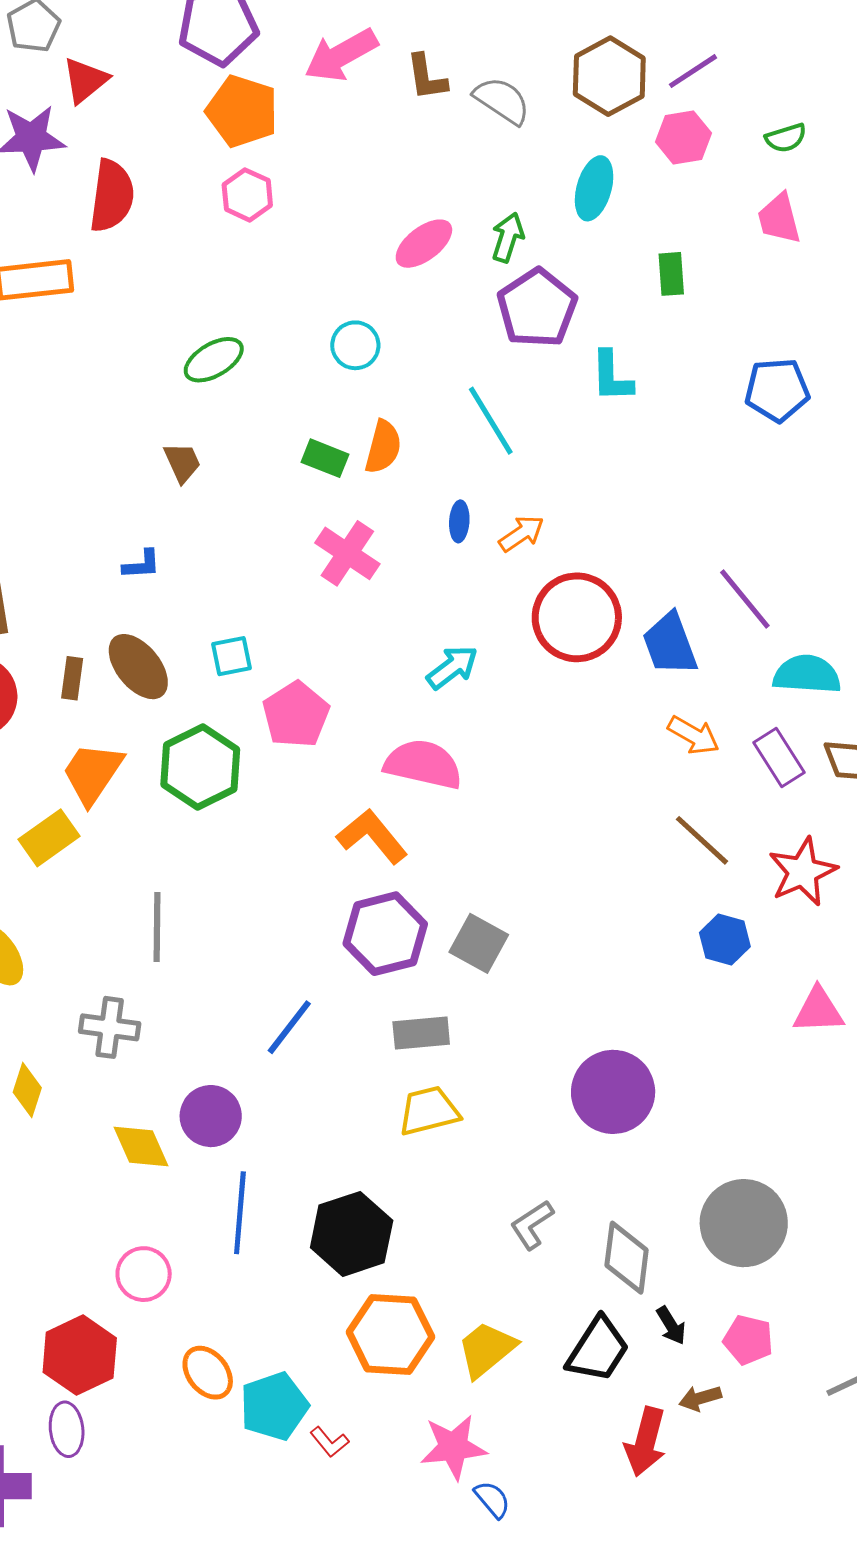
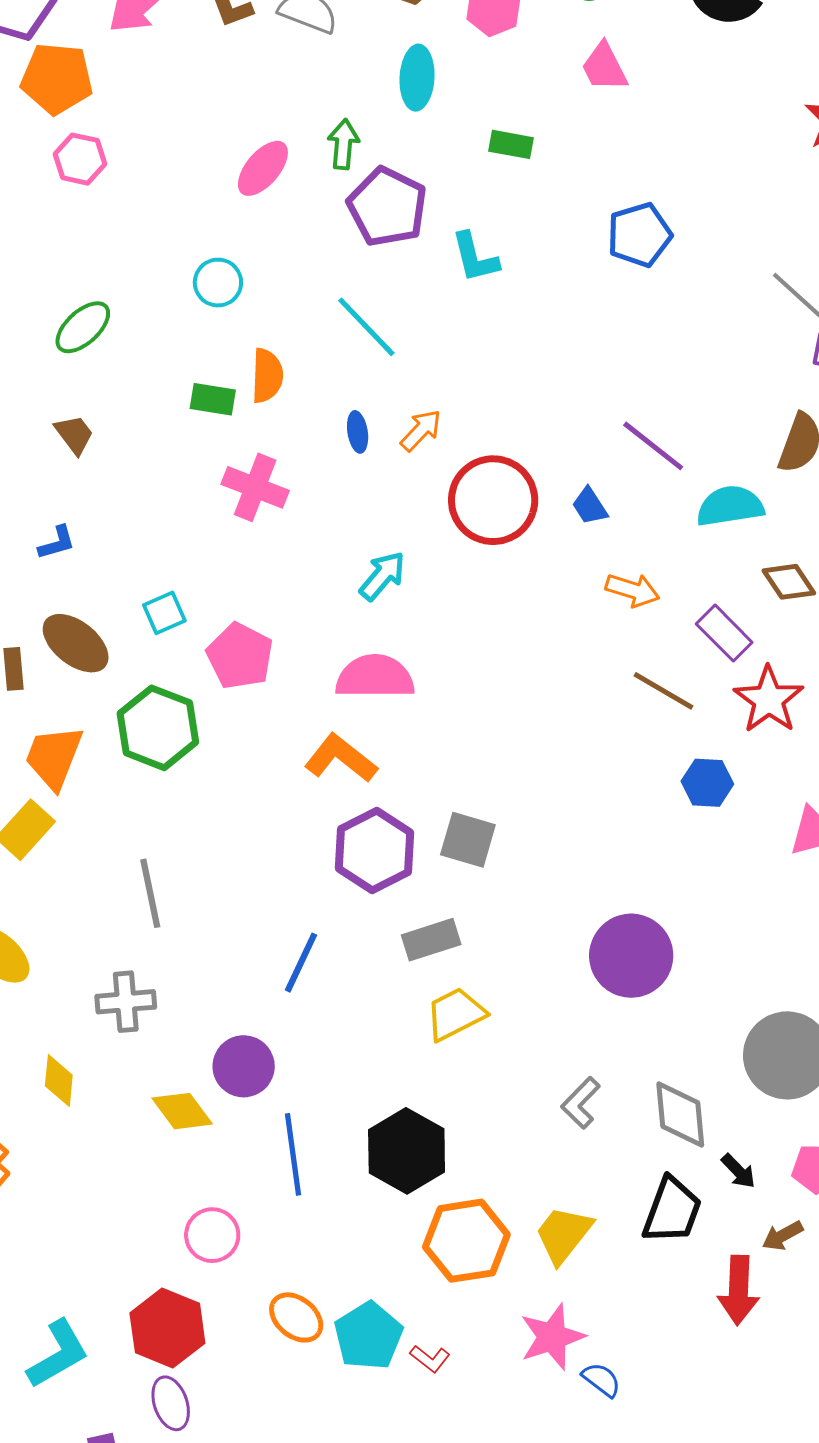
green rectangle: (671, 274) -> (511, 144), turned -63
blue trapezoid: (670, 644) -> (590, 506), size x0.6
purple rectangle: (779, 757) -> (724, 633), moved

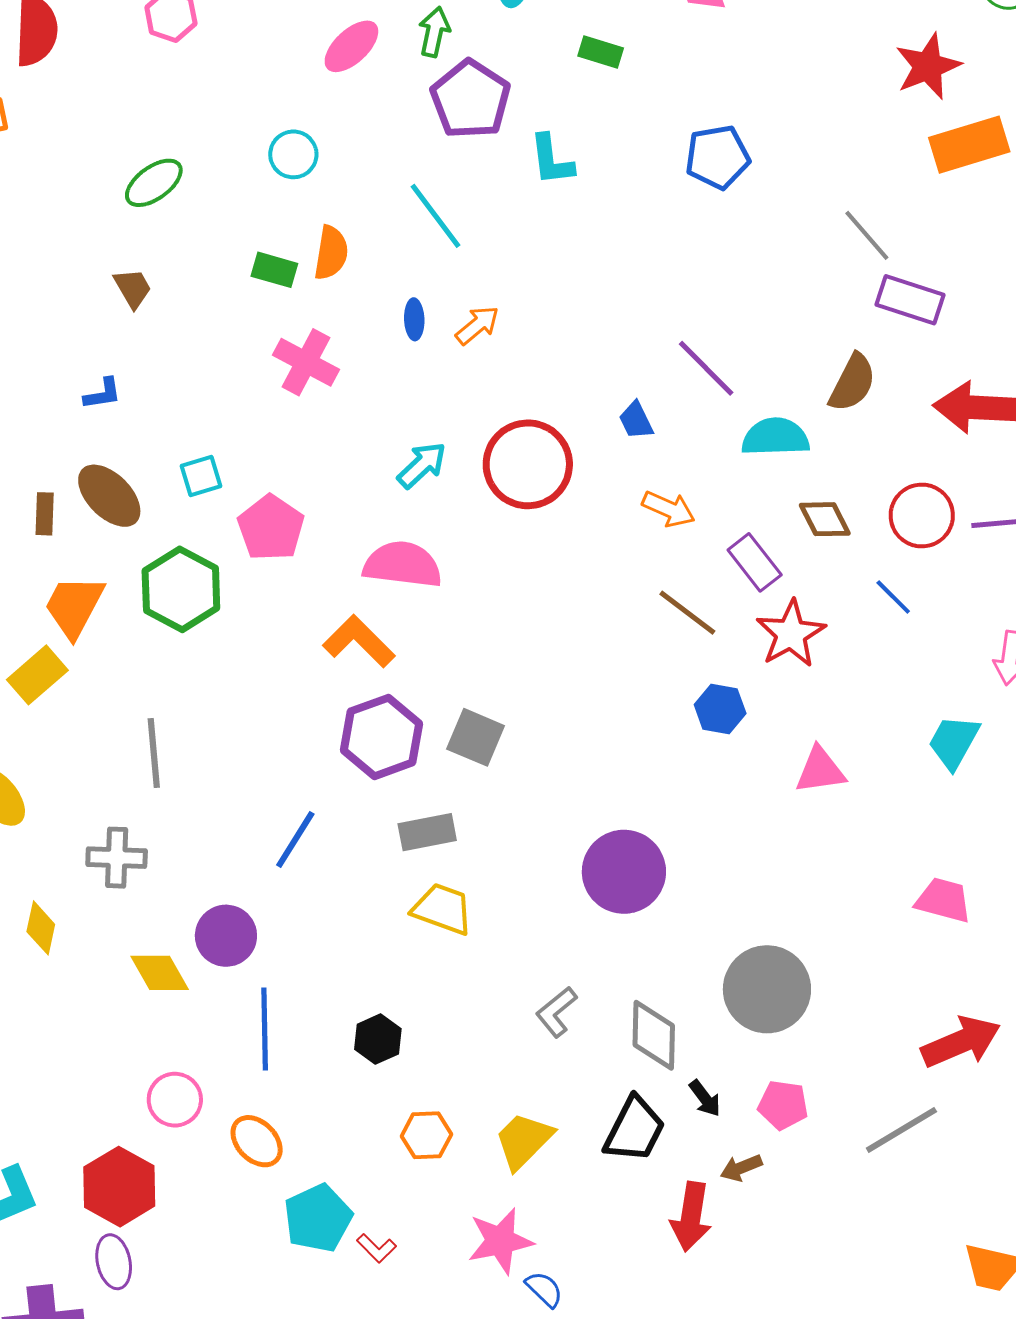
red circle: (493, 500) -> (528, 464), moved
yellow trapezoid: (455, 1014) -> (443, 909), turned 40
black hexagon: (407, 1151) -> (378, 1039), size x0.6
orange hexagon: (466, 1241) -> (426, 1135), size x0.6
orange ellipse: (296, 1317) -> (257, 1141), moved

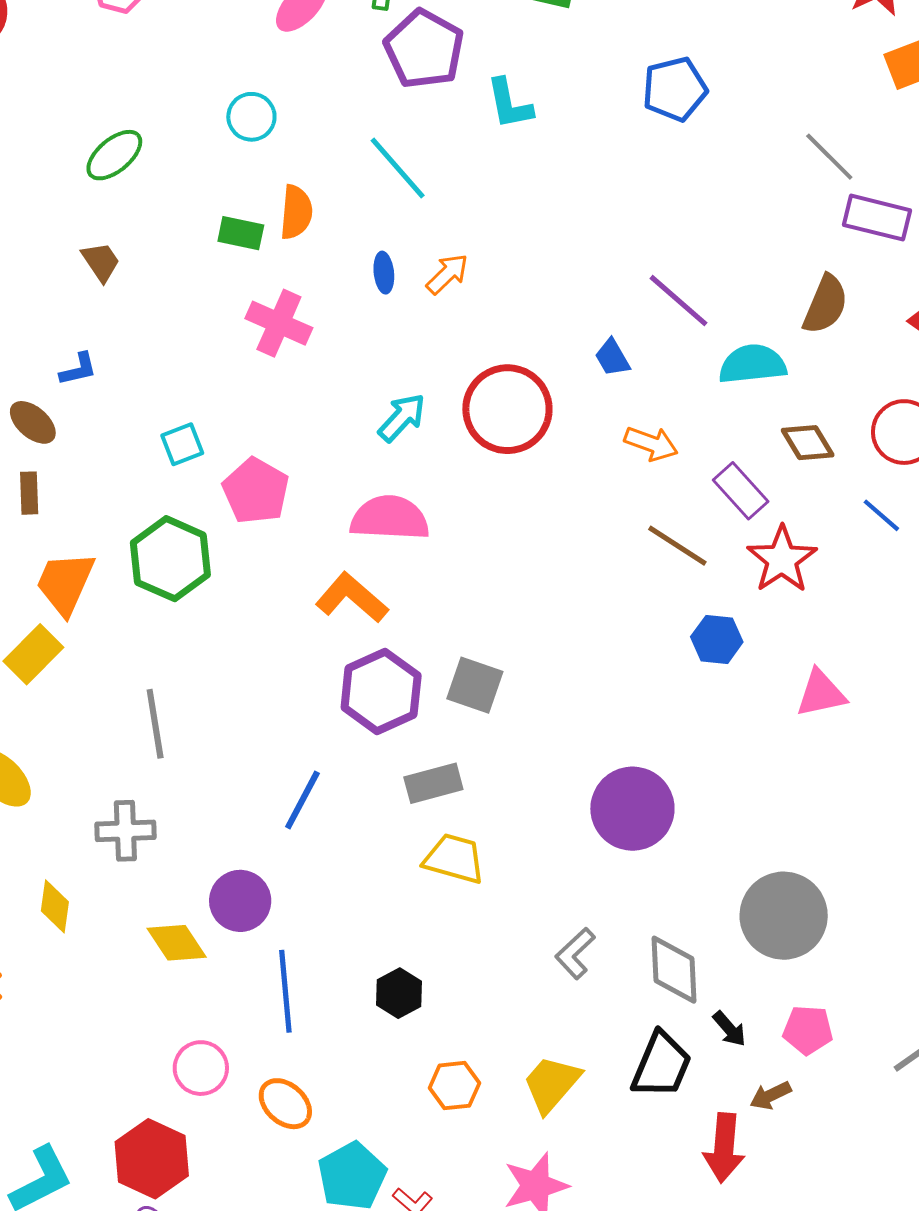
brown ellipse: (109, 496) -> (33, 422), moved, size x0.7

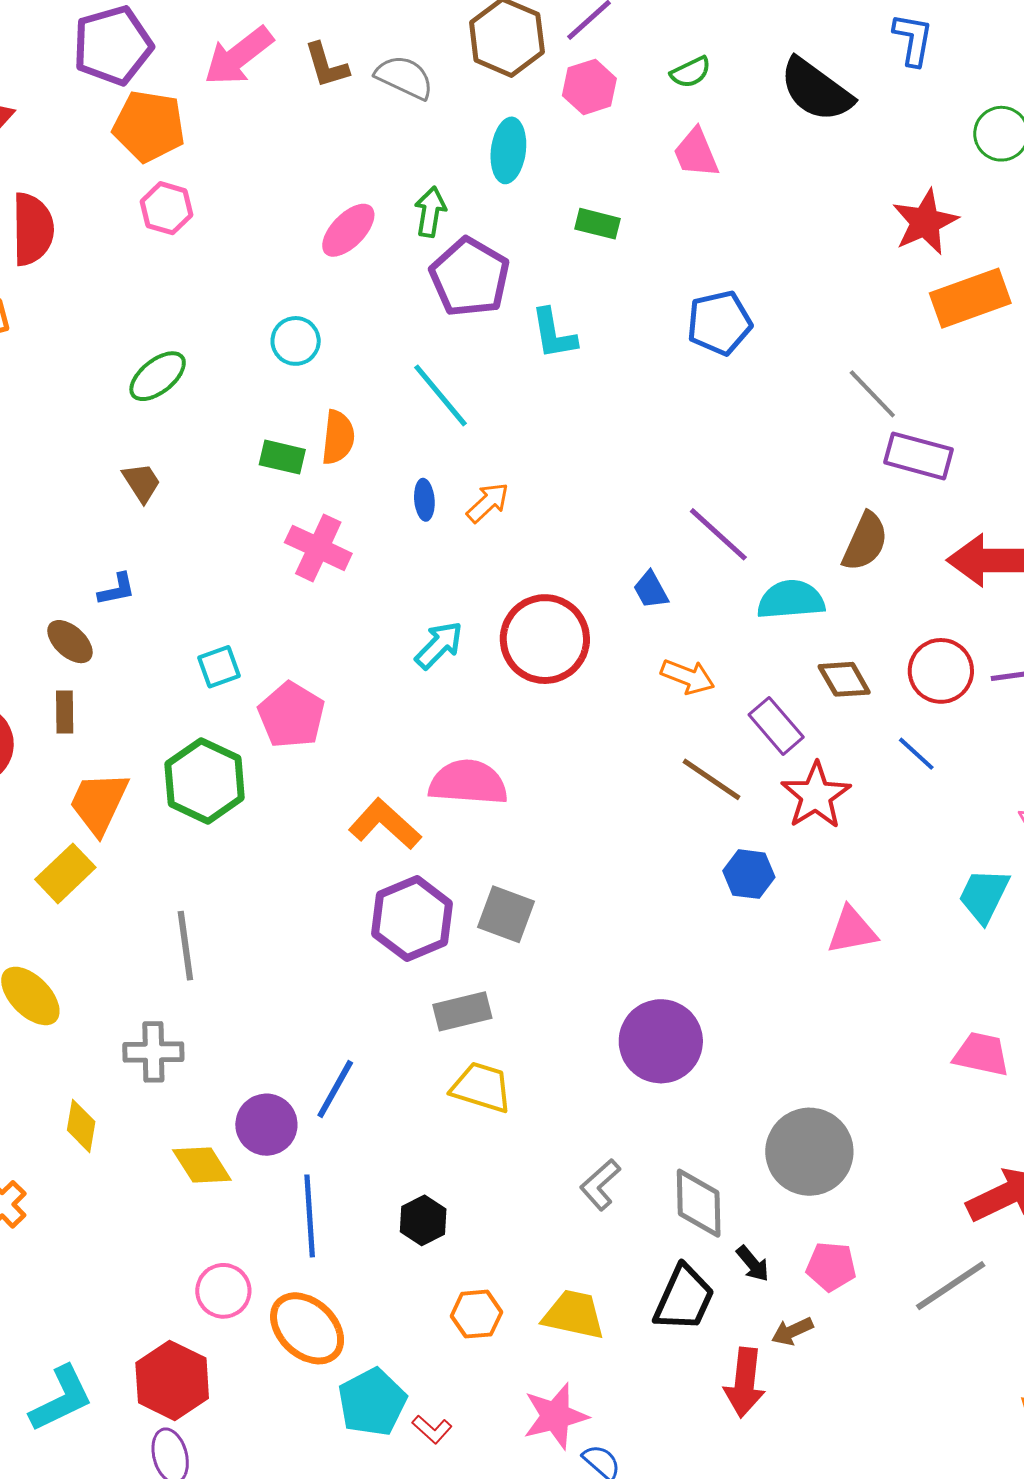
pink semicircle: (390, 518) -> (468, 782), moved
blue line: (302, 800) -> (335, 1089), moved
yellow trapezoid: (552, 1084) -> (574, 1315), turned 60
orange ellipse: (285, 1104) -> (307, 1328), size x1.4

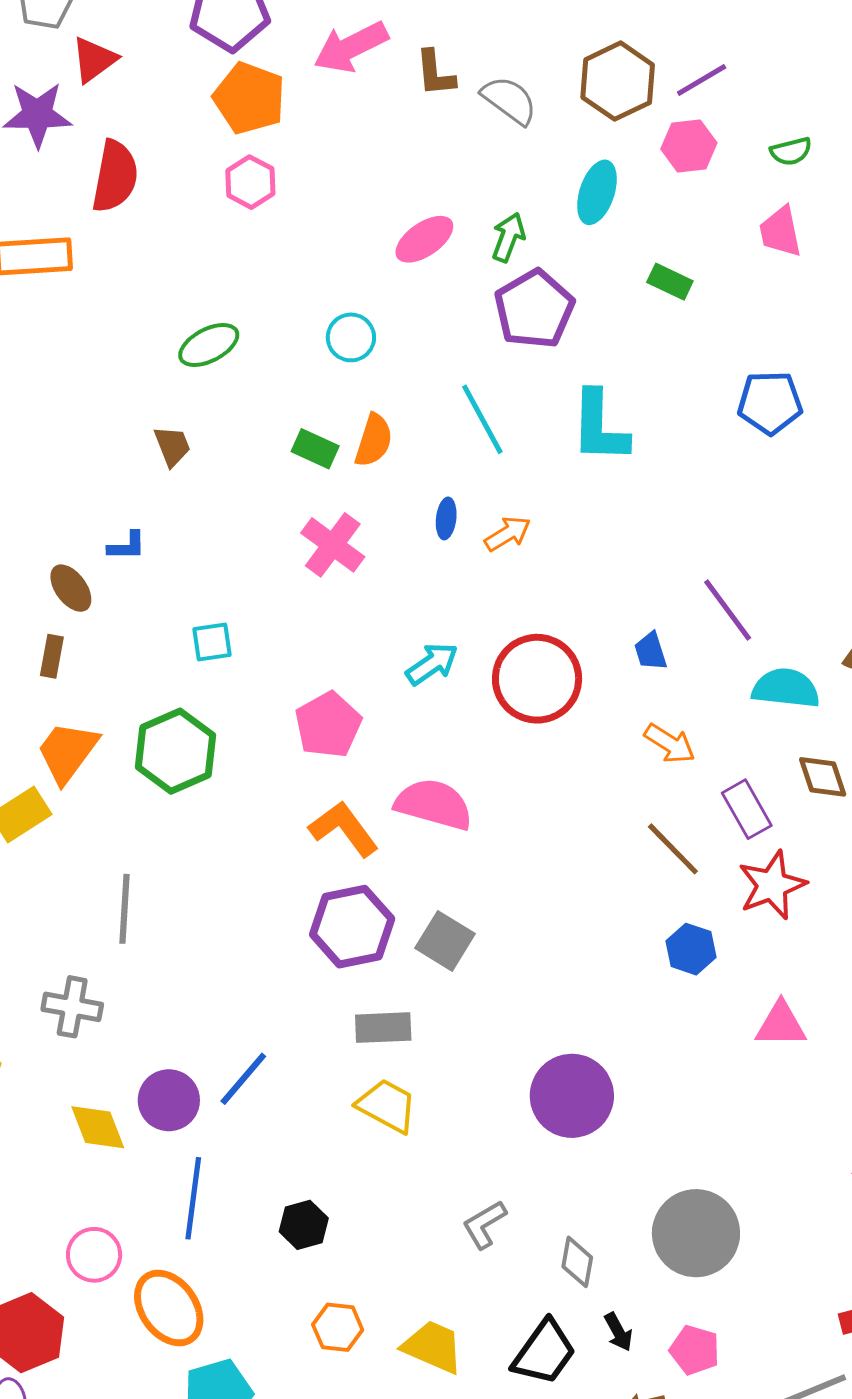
cyan L-shape: (554, 334) -> (599, 427), moved, size x1.4
pink pentagon: (291, 715) -> (328, 725), moved
gray diamond: (699, 1203) -> (577, 1262), size x0.7

